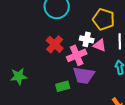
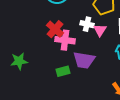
pink triangle: (100, 45) -> (100, 30), turned 40
pink cross: (77, 55) -> (65, 40), moved, turned 30

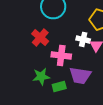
red cross: (55, 29) -> (40, 37), moved
green star: (19, 61) -> (41, 76), moved

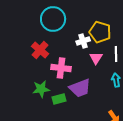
white cross: (83, 39) -> (83, 41), moved, turned -32
purple trapezoid: (80, 75) -> (80, 88), turned -30

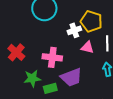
red cross: (40, 50) -> (16, 52), moved
pink triangle: (96, 58) -> (87, 47), turned -48

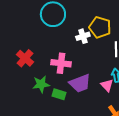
pink triangle: (87, 47) -> (107, 85), moved, turned 32
green rectangle: (50, 88) -> (59, 94), turned 32

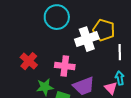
white cross: (83, 36) -> (87, 39), size x1.6

